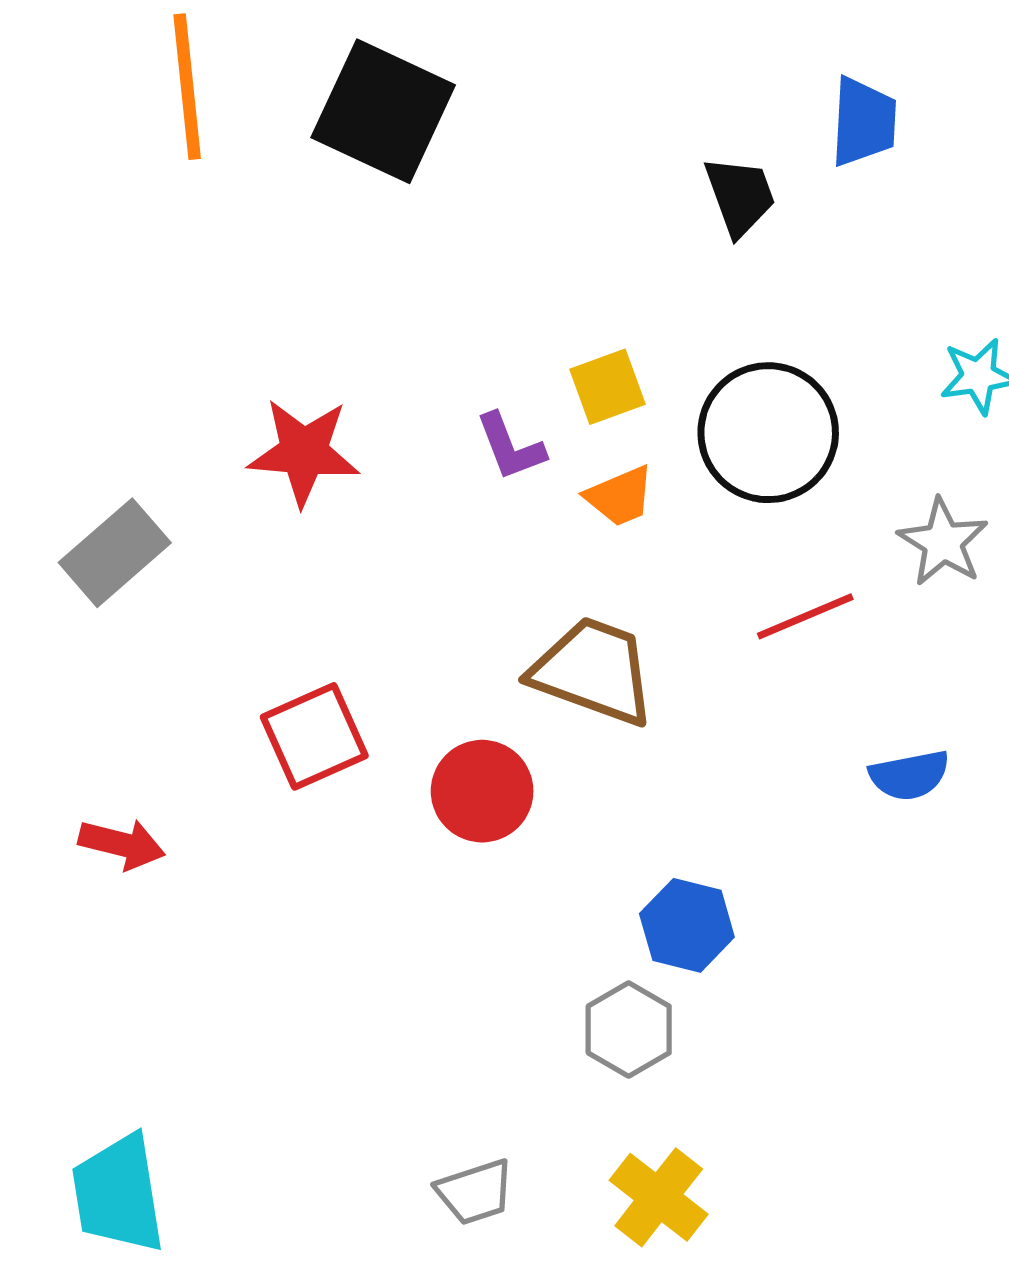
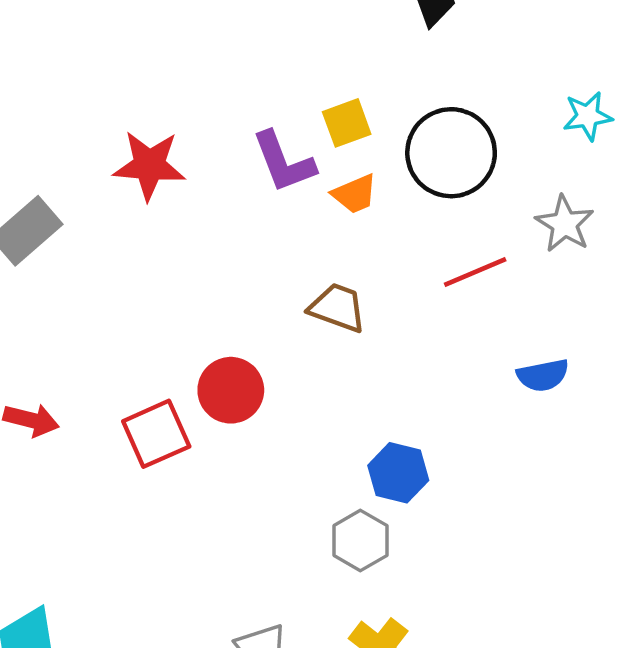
purple L-shape: (510, 447) -> (284, 162), size x1.4
brown trapezoid: (593, 671) -> (337, 308), size x0.7
red square: (314, 736) -> (156, 434), moved
red circle: (482, 791) -> (231, 390), moved

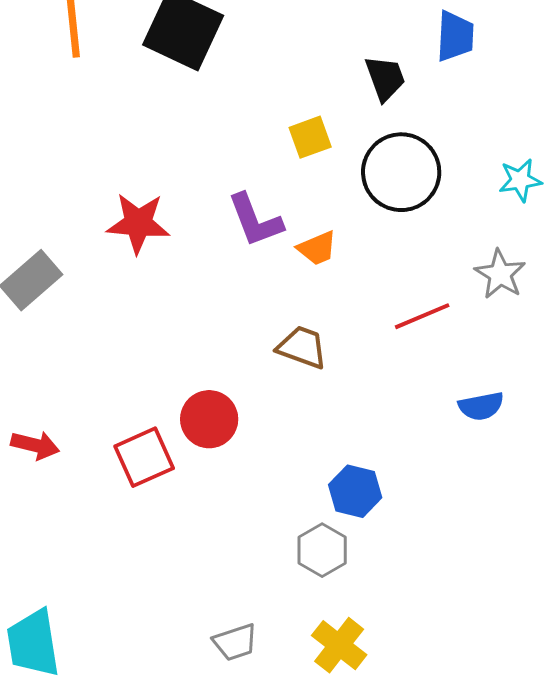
yellow square: (347, 123) -> (310, 137), moved
black circle: (451, 153) -> (401, 172), moved

